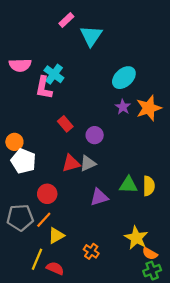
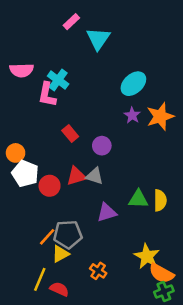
gray triangle: (88, 163) -> (95, 176), turned 42
red circle: (47, 194) -> (50, 186), moved
gray pentagon: (20, 218) -> (68, 234), moved
orange semicircle: (150, 254) -> (161, 273), size x1.5

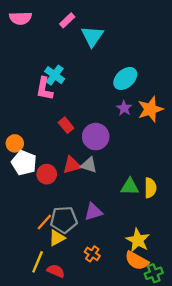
pink semicircle: (22, 70) -> (21, 18), moved
purple circle: (102, 146) -> (96, 137), size x1.5
purple triangle: (107, 213) -> (93, 212), moved
orange semicircle: (161, 273) -> (137, 261), moved

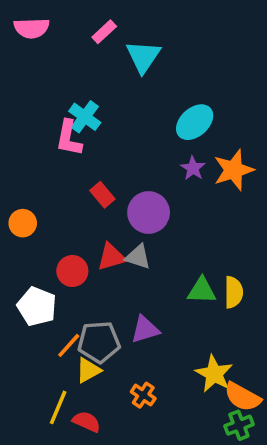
white pentagon: (24, 163) -> (37, 306), moved
orange semicircle: (137, 261) -> (242, 397), moved

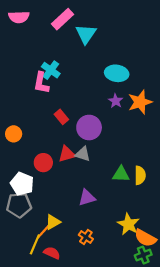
pink rectangle: (104, 32) -> (62, 19), size x1.5
cyan ellipse: (195, 122) -> (117, 73), turned 50
gray pentagon: (99, 342) -> (19, 205), moved
orange line: (69, 345) -> (43, 232), moved

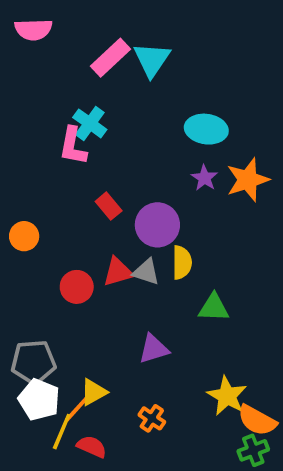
pink rectangle: (62, 19) -> (110, 58), moved
yellow semicircle: (140, 175) -> (182, 262), moved
white pentagon: (22, 184) -> (39, 400), moved

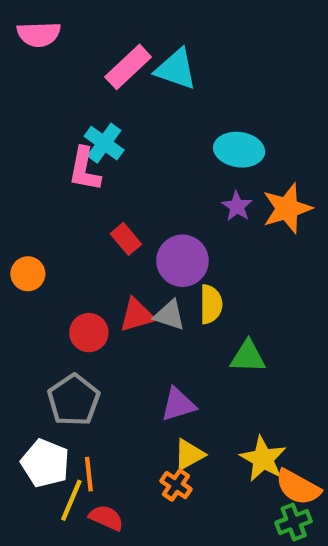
cyan triangle: (152, 60) -> (176, 69), turned -45
gray pentagon: (33, 362) -> (74, 400), moved, turned -30
yellow triangle: (94, 392) -> (189, 455), moved
orange line: (77, 409) -> (89, 474), turned -48

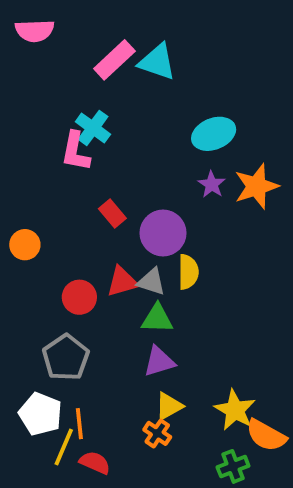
cyan ellipse: (239, 150) -> (214, 134), turned -30
green triangle: (248, 357) -> (157, 319), moved
green cross: (294, 522) -> (233, 466), moved

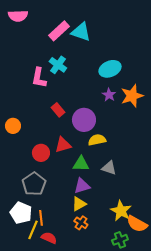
cyan cross: (93, 128) -> (58, 65), moved
yellow semicircle: (188, 272) -> (97, 140), turned -102
gray triangle: (151, 282) -> (109, 168), moved
yellow triangle: (169, 406) -> (79, 204), moved

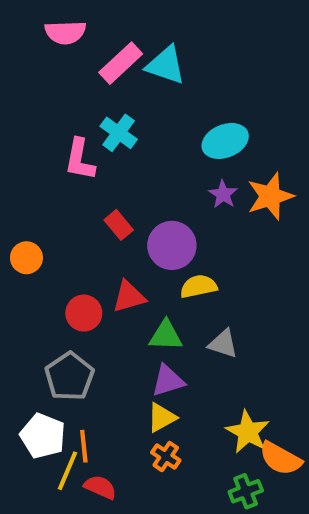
pink semicircle: (18, 16) -> (65, 32), moved

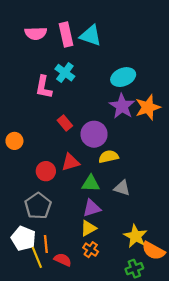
pink semicircle: (65, 32) -> (36, 33), moved
pink rectangle: (121, 63) -> (66, 34), turned -60
purple star: (223, 194) -> (122, 106), size x1.6
yellow line: (67, 471) -> (37, 257), turned -45
red semicircle: (100, 487) -> (63, 260), moved

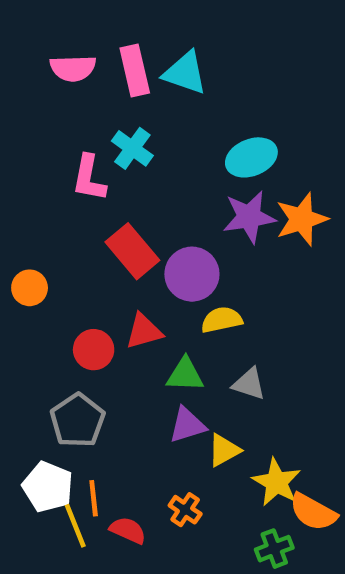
purple star: (122, 106) -> (249, 217), turned 30
red rectangle: (65, 123) -> (132, 251), size x1.6
yellow triangle: (88, 228) -> (224, 450), moved

